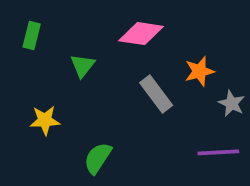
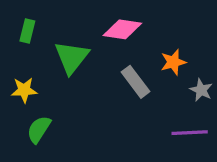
green triangle: (83, 66) -> (72, 57), size x1.6
yellow star: (45, 120) -> (24, 90), moved
green semicircle: (98, 158) -> (39, 129), moved

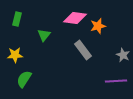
green triangle: (72, 57) -> (44, 35), size x0.6
orange star: (173, 62) -> (98, 26), moved

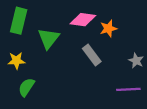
green rectangle: (17, 19) -> (19, 21), size x1.6
green triangle: (44, 35) -> (49, 38), size x1.5

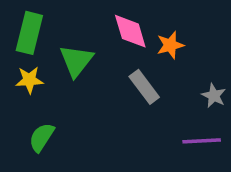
pink diamond: (83, 20) -> (130, 31), turned 65
yellow star: (16, 61) -> (29, 80), moved

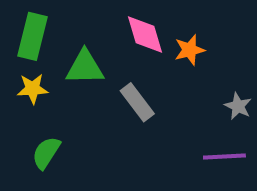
green triangle: (76, 61) -> (85, 67), turned 51
gray rectangle: (144, 87) -> (137, 102), moved

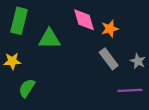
yellow star: (33, 89) -> (12, 61), moved
gray rectangle: (137, 102) -> (109, 59), moved

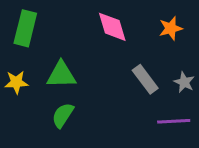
orange star: (110, 29) -> (171, 28), moved
green triangle: (49, 39) -> (61, 75), moved
green semicircle: (27, 88) -> (63, 115), moved

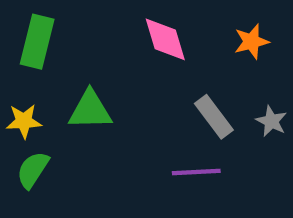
green semicircle: (63, 115) -> (33, 170), moved
purple line: (174, 121) -> (196, 172), moved

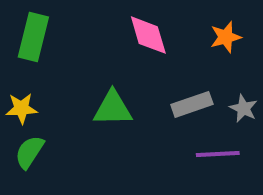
green triangle: (90, 110) -> (113, 108), moved
gray rectangle: (214, 117) -> (192, 104), turned -72
purple line: (196, 172) -> (218, 154), moved

